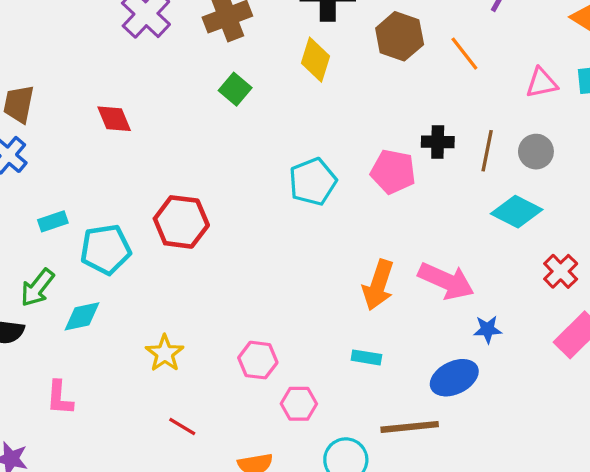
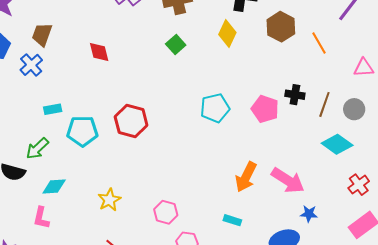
cyan diamond: (82, 316) -> (54, 187), moved

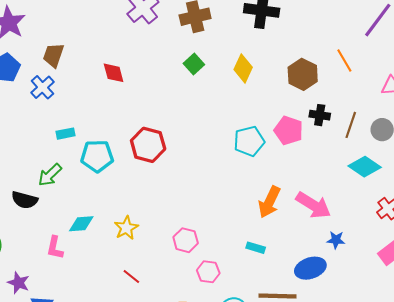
brown hexagon: (281, 27) -> (303, 74), moved
yellow diamond: (227, 34) -> (243, 68), moved
cyan pentagon: (215, 108) -> (249, 141), moved
cyan diamond: (54, 187) -> (81, 224), moved

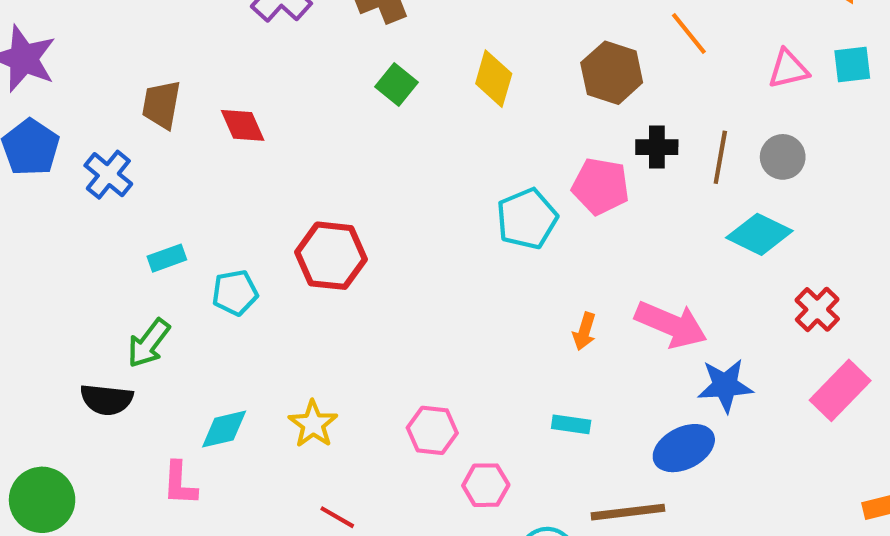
brown trapezoid: (53, 55) -> (161, 105), moved
cyan pentagon: (97, 156) -> (235, 293), size x0.7
orange arrow: (269, 202) -> (584, 331), size x0.6
blue star: (336, 240) -> (725, 386), size x1.5

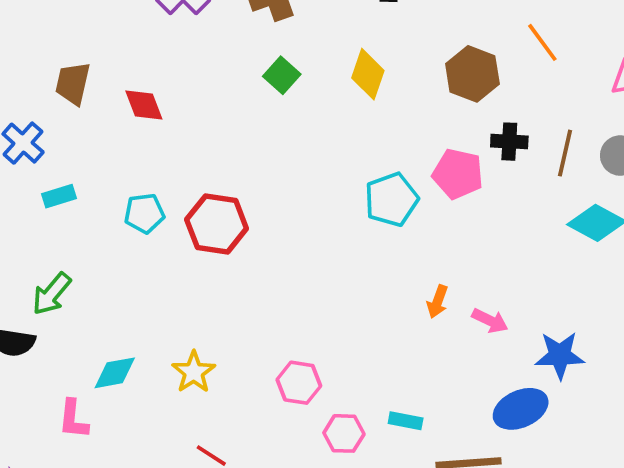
cyan rectangle: (167, 258) -> (59, 196), moved
cyan pentagon: (235, 293) -> (144, 213), moved
pink arrow: (671, 325) -> (490, 321), moved, size x0.6
cyan rectangle: (571, 424) -> (406, 421), moved

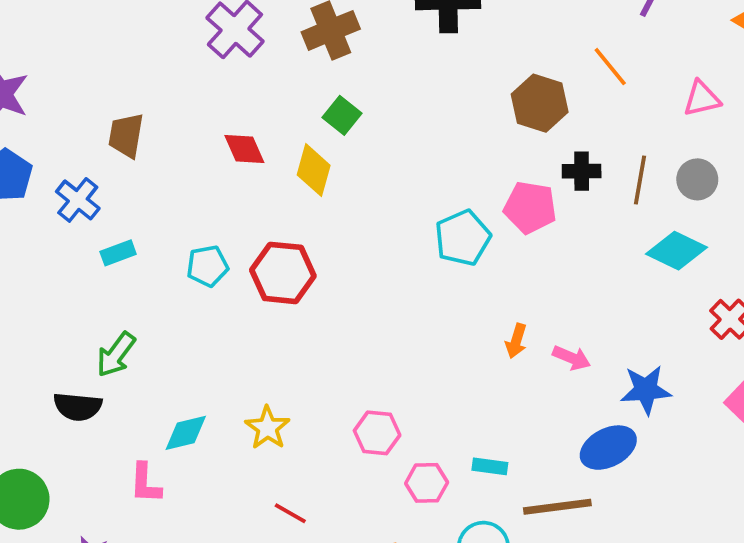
yellow diamond: (368, 74) -> (314, 170), moved
red diamond: (144, 105) -> (244, 149), moved

